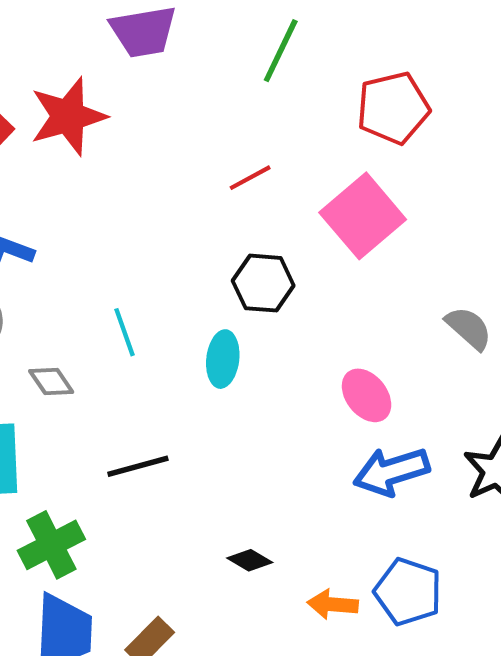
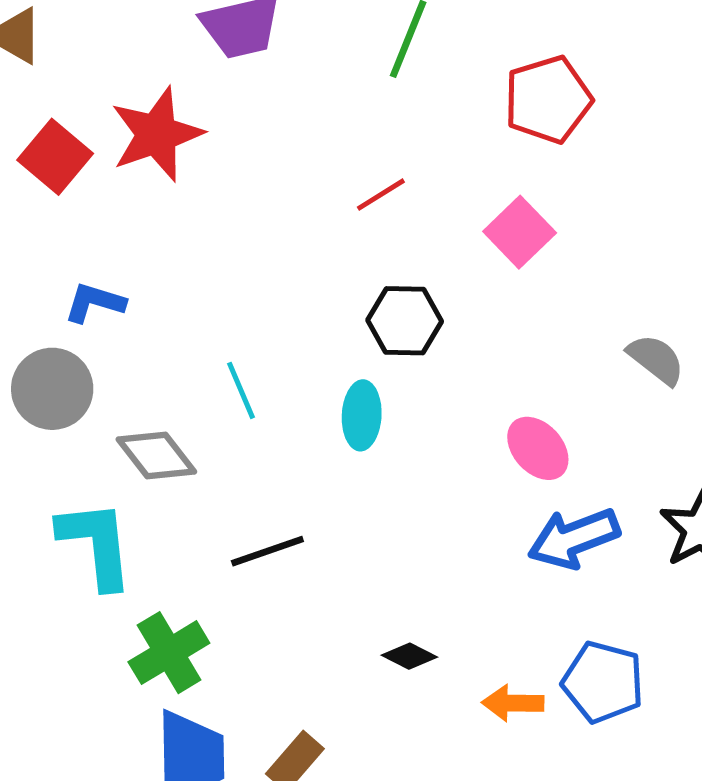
pink square: (363, 216) -> (520, 232), size x0.7
gray diamond: (51, 381) -> (156, 455), size x1.4

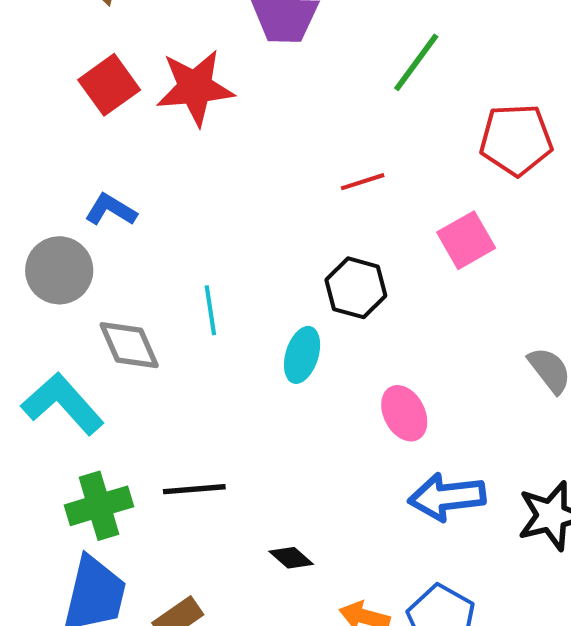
pink ellipse: (538, 448) -> (404, 413), moved
cyan L-shape: (96, 544) -> (63, 404), turned -50
black line: (267, 551) -> (194, 489), moved

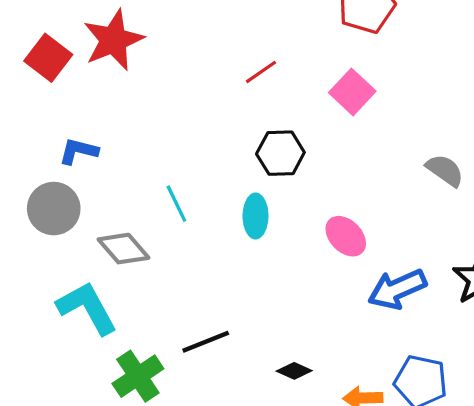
cyan L-shape: (63, 404) -> (87, 308), turned 30

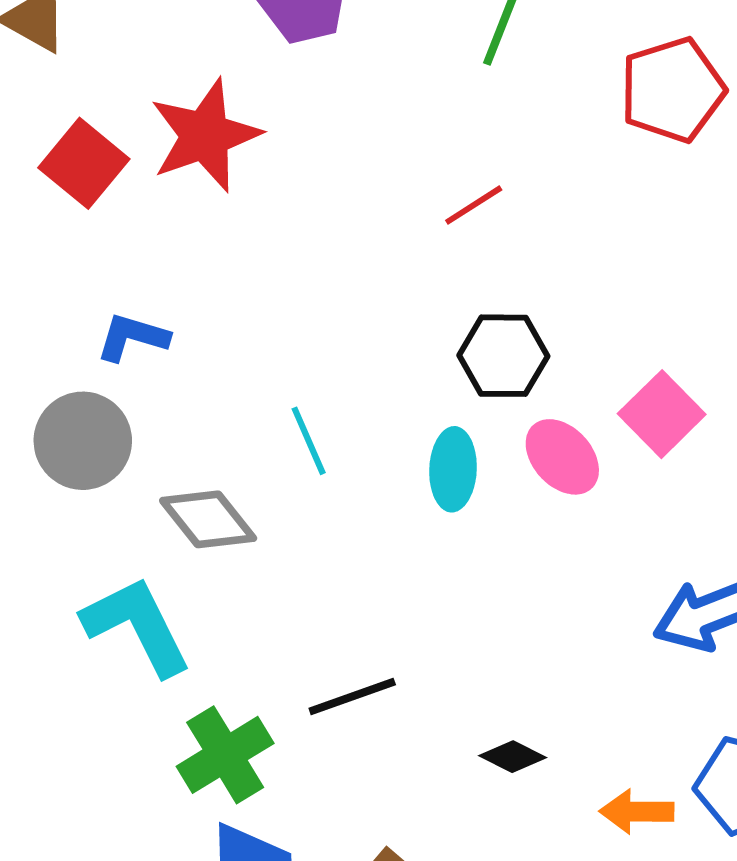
pink square: (352, 92) -> (662, 414), moved
pink ellipse: (346, 236) -> (562, 457), moved

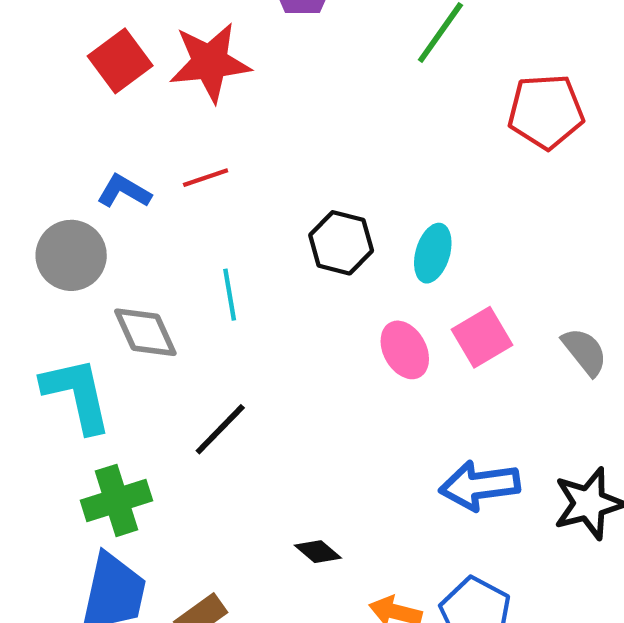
red line: (474, 205) -> (206, 178), moved
black hexagon: (503, 356) -> (341, 243), moved
cyan ellipse: (453, 469) -> (433, 253), moved
black line: (352, 696) -> (220, 429), moved, turned -40

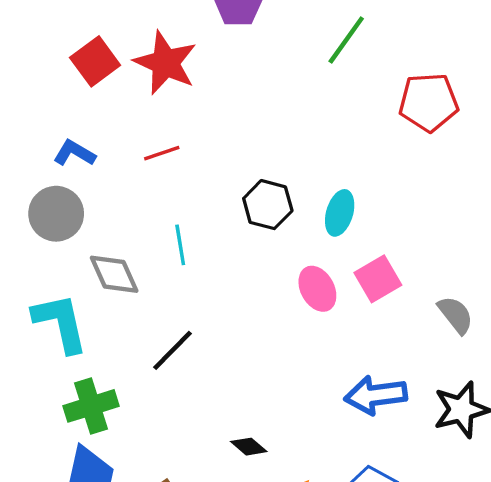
red star: (210, 62) -> (165, 63), turned 30
blue L-shape: (124, 191) -> (74, 153), moved
gray semicircle: (585, 352) -> (456, 315), moved

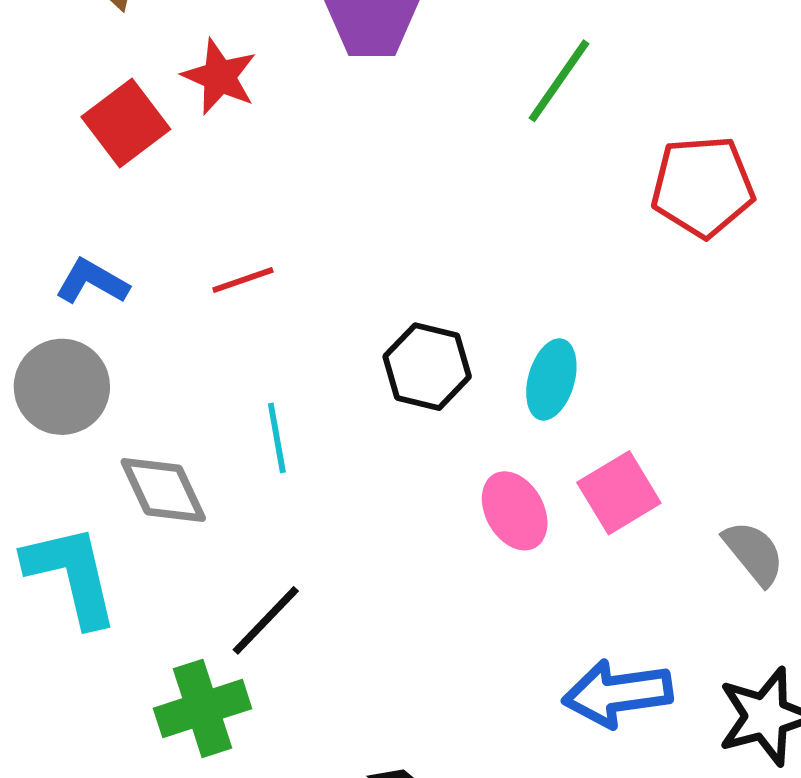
red star: (165, 63) -> (220, 77), moved, size x0.7
green cross: (91, 406) -> (203, 708), moved

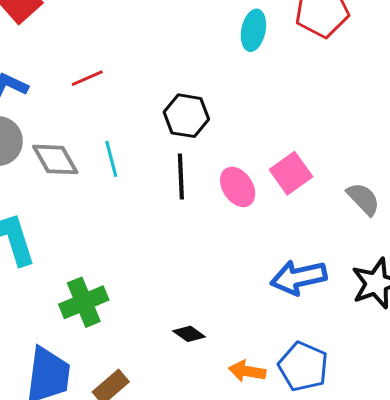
cyan ellipse: (551, 379) -> (253, 30), moved
gray diamond: (163, 490) -> (55, 159), moved
black line: (266, 620) -> (181, 177), moved, turned -42

